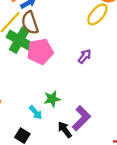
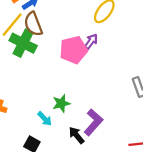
pink pentagon: (40, 51) -> (73, 50), moved
purple arrow: (85, 56) -> (91, 41), moved

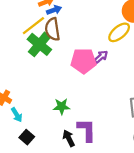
cyan arrow: (45, 119) -> (17, 115), moved
purple L-shape: (93, 122) -> (87, 130), turned -55

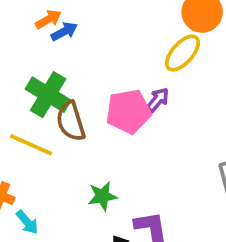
yellow line: (33, 26) -> (31, 145), moved, turned 70
brown semicircle: (52, 29) -> (71, 121), moved

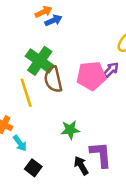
yellow line: (31, 145) -> (26, 93), turned 44

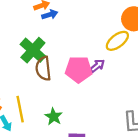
yellow line: (26, 93) -> (20, 109), moved
green star: (70, 130) -> (54, 117), turned 30

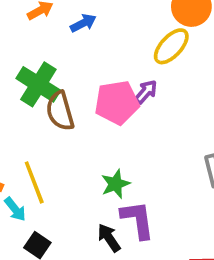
blue arrow: (50, 15) -> (83, 23), moved
green star: (54, 117) -> (115, 184), moved, turned 30

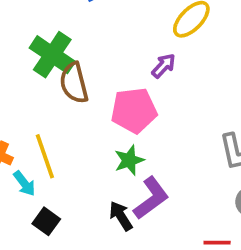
pink pentagon: (117, 103) -> (134, 110), moved
purple L-shape: (138, 220) -> (151, 198), turned 60

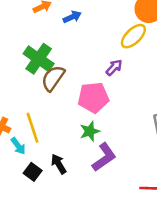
brown semicircle: (74, 83) -> (53, 78), turned 48
black arrow: (121, 216) -> (59, 164), moved

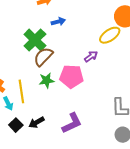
blue arrow: (72, 17) -> (58, 22), moved
green star: (90, 131) -> (46, 80), moved
black arrow: (59, 164) -> (37, 122), turned -98

